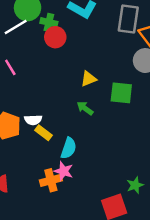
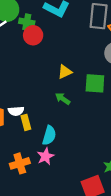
yellow rectangle: (44, 133) -> (26, 122), turned 40
pink star: (64, 171) -> (46, 156), turned 30
orange cross: (51, 180) -> (20, 163), moved

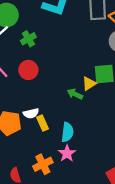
green cross: (27, 22) -> (28, 39), moved, turned -32
red circle: (33, 35) -> (28, 70), moved
yellow triangle: (65, 72) -> (89, 83), moved

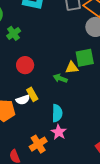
red circle: (28, 70) -> (25, 65), moved
yellow triangle: (89, 83) -> (72, 68), turned 32
yellow rectangle: (43, 123) -> (32, 94), moved

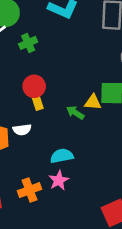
yellow rectangle: (32, 94) -> (37, 101), moved
cyan semicircle: (57, 113) -> (62, 156), turned -114

